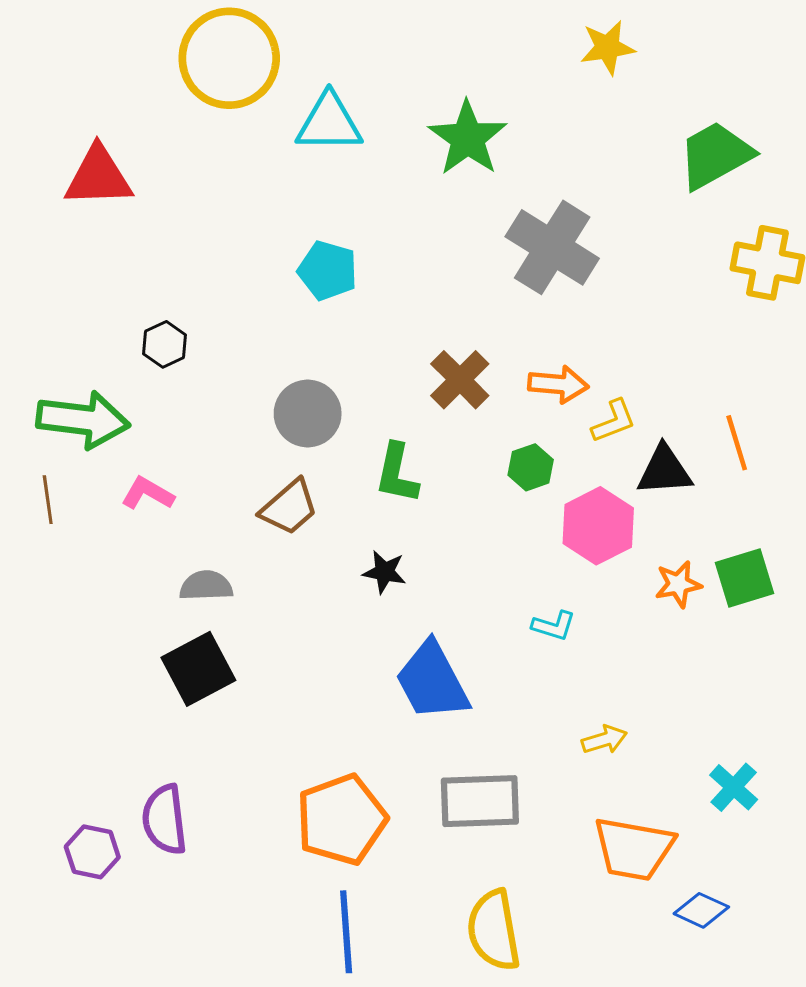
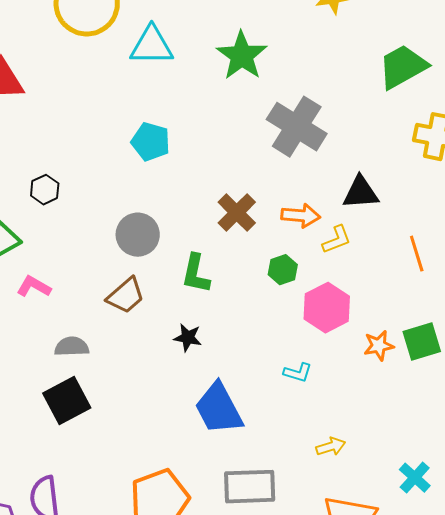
black triangle: (664, 470) -> (361, 193), moved

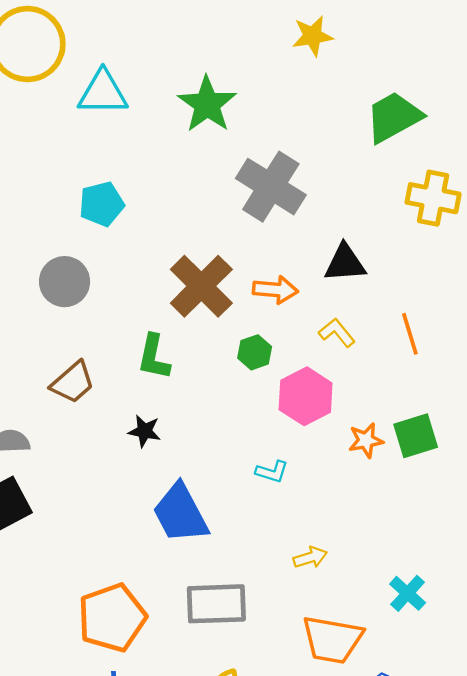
cyan pentagon: (151, 142) -> (102, 204), turned -30
brown cross: (237, 213) -> (201, 286), size x1.4
gray circle: (138, 235) -> (65, 282), moved
yellow L-shape: (337, 240) -> (337, 333), moved, turned -108

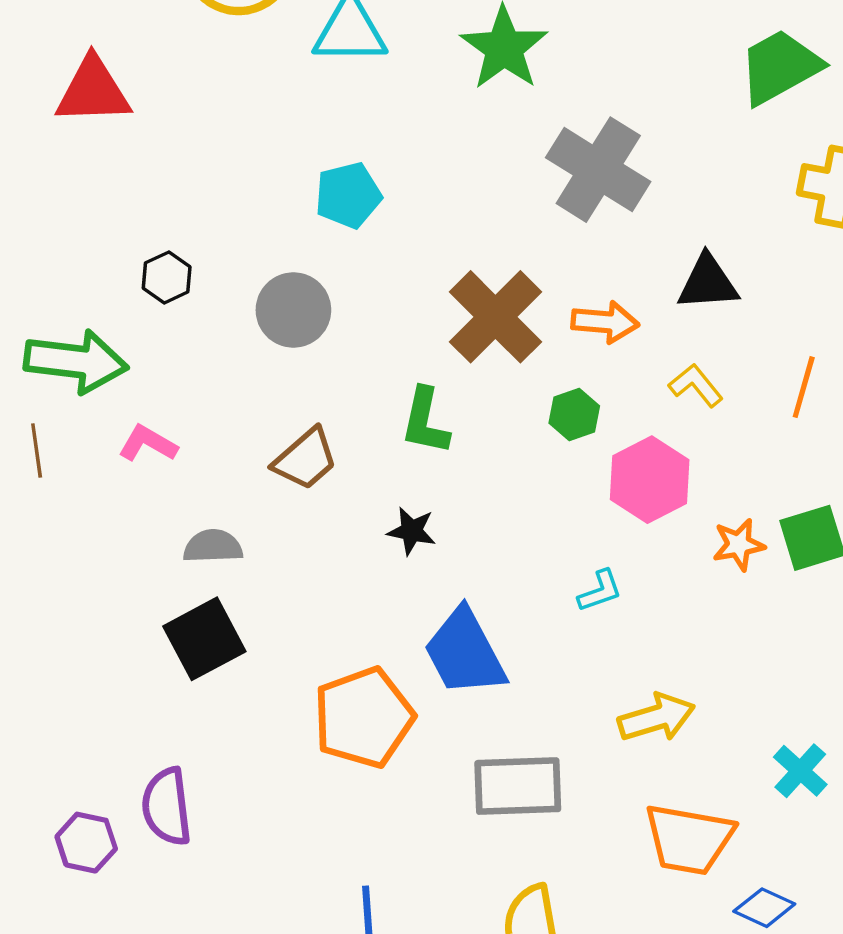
orange line: (410, 334) -> (804, 387), turned 33
cyan L-shape: (272, 472) -> (600, 591), turned -36
yellow arrow: (310, 557) -> (656, 718), size x1.5
orange pentagon: (112, 618) -> (364, 718), moved

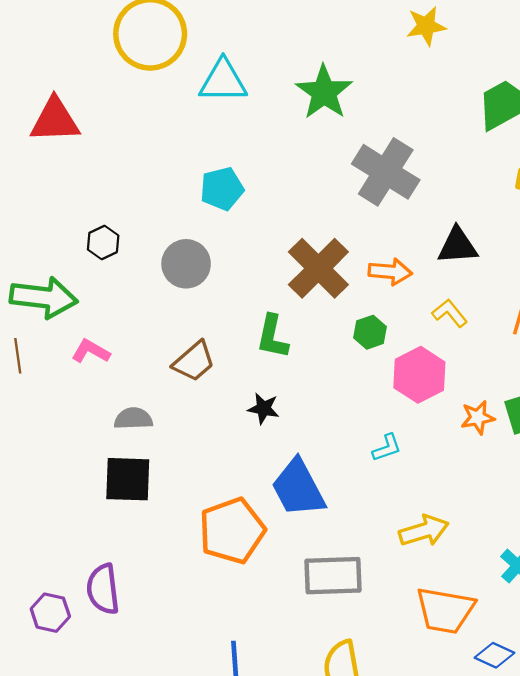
black square: (204, 639) -> (128, 479), turned 30

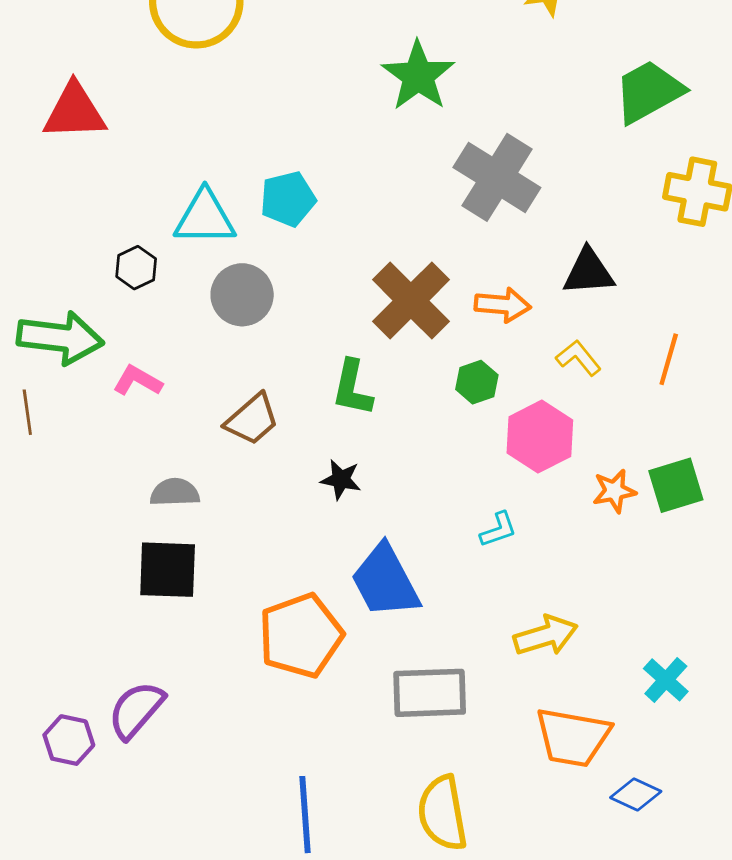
cyan triangle: (223, 81) -> (205, 218), moved
pink L-shape: (91, 351) -> (138, 381), moved
purple semicircle: (103, 589) -> (136, 710), turned 48

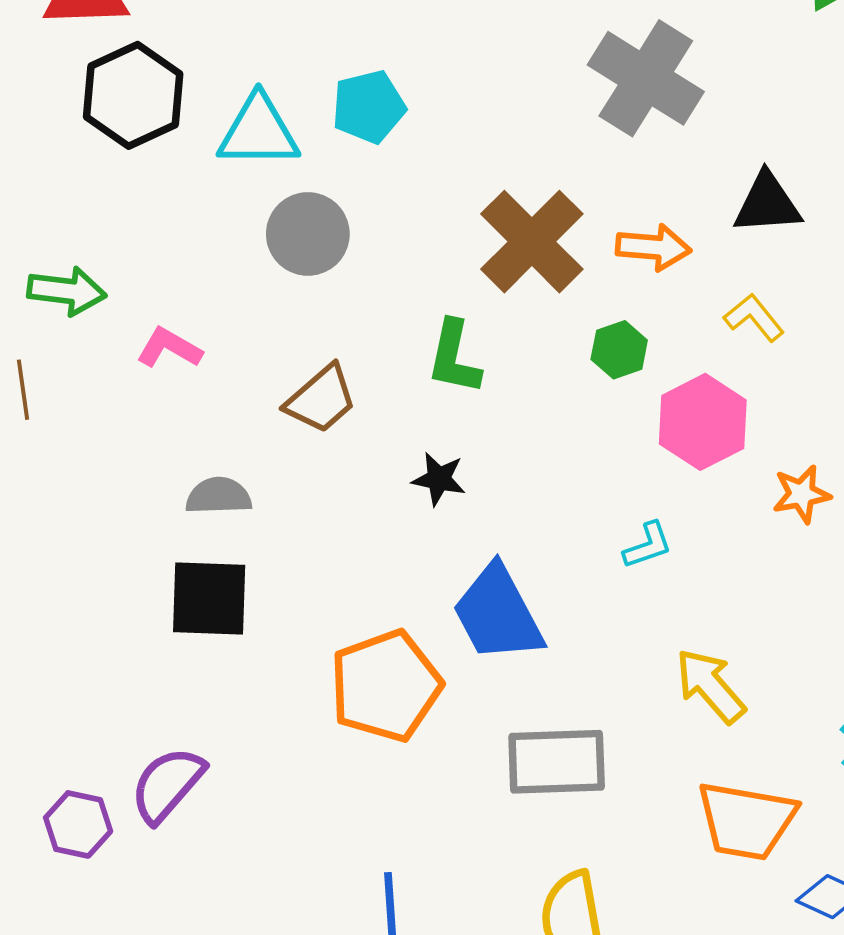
black hexagon: (136, 268) -> (133, 95), moved, size x1.8
green arrow: (60, 338) -> (67, 291), size x0.7
yellow arrow: (546, 636) -> (710, 686), turned -114

